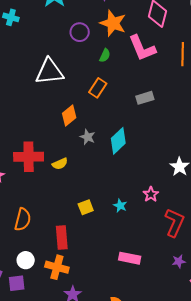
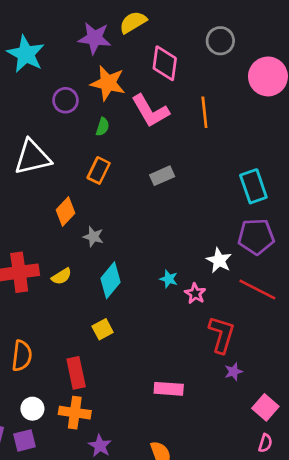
cyan diamond: (118, 141) -> (110, 280), moved
pink star: (151, 194) -> (195, 294), moved
cyan star: (120, 206) -> (169, 279), moved
purple star: (179, 261) -> (234, 372), moved

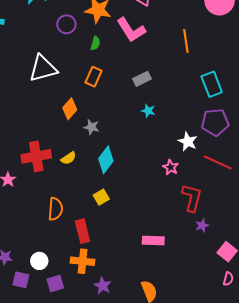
orange line: (204, 112) -> (186, 41), moved
cyan star: (169, 279) -> (148, 111), moved
orange semicircle: (22, 356) -> (55, 209), moved
white circle: (32, 409) -> (39, 261), moved
purple square: (24, 440) -> (55, 283), moved

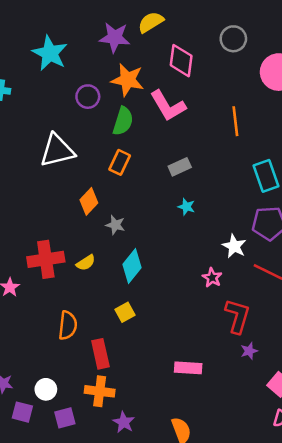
green semicircle: (95, 43) -> (123, 121), size x1.6

